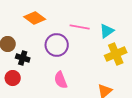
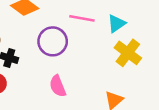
yellow cross: (116, 54) -> (128, 53), turned -30

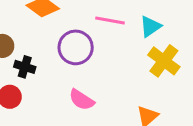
pink semicircle: (58, 86) -> (82, 100), turned -35

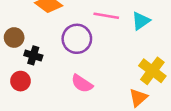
yellow cross: (164, 61) -> (152, 71), moved

